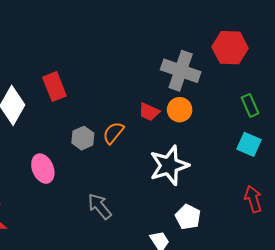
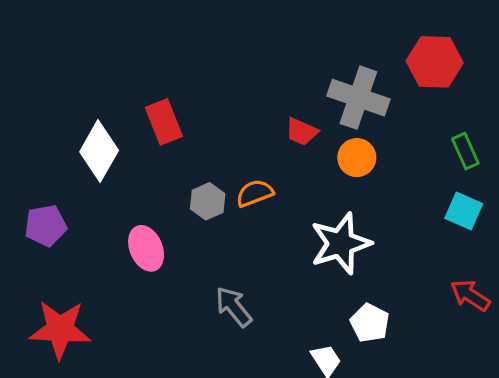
red trapezoid: (149, 112) -> (302, 132), moved
orange semicircle: (113, 133) -> (255, 193), turned 30
red arrow: (253, 199) -> (470, 295), turned -40

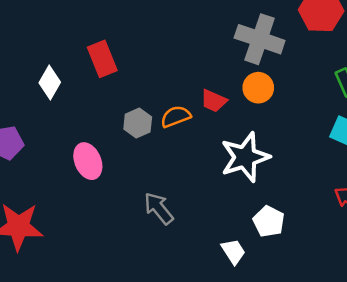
red trapezoid: (302, 132) -> (214, 101), moved
white diamond: (99, 151) -> (50, 82), size x0.7

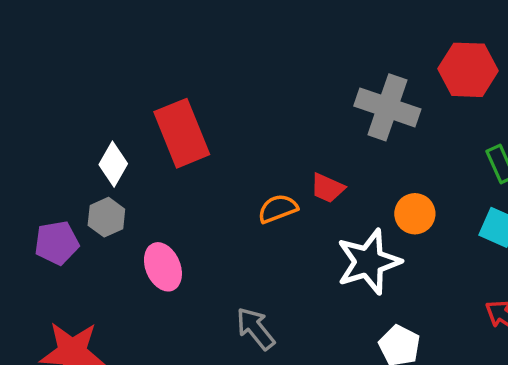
red rectangle: (102, 59) -> (182, 133), size x1.4
orange circle: (258, 88) -> (415, 214), moved
gray hexagon: (138, 123) -> (106, 217), moved

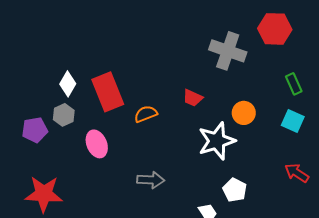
red rectangle: (182, 133) -> (108, 92), moved
orange semicircle: (278, 209) -> (146, 114), moved
gray arrow: (255, 329) -> (151, 180), turned 132

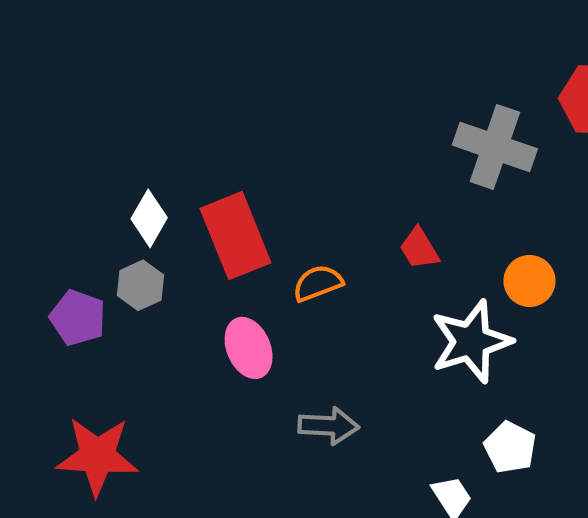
red trapezoid: (193, 98) -> (419, 249), turned 35
purple pentagon: (35, 130) -> (78, 318), turned 30
pink ellipse: (97, 144) -> (249, 348), moved

